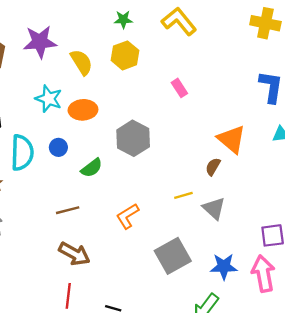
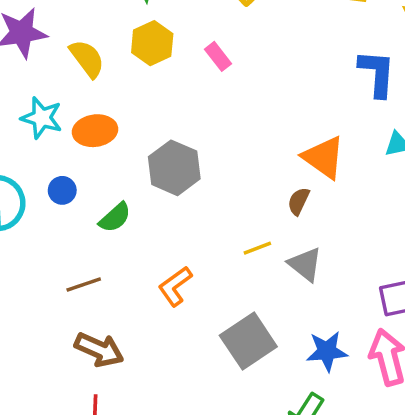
pink rectangle: (179, 88) -> (218, 56), moved

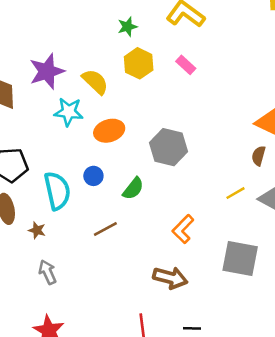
cyan star: (42, 118) -> (69, 112), moved
brown line: (84, 284) -> (105, 229), moved
gray square: (248, 341) -> (240, 259), turned -36
brown arrow: (99, 350) -> (170, 278), moved

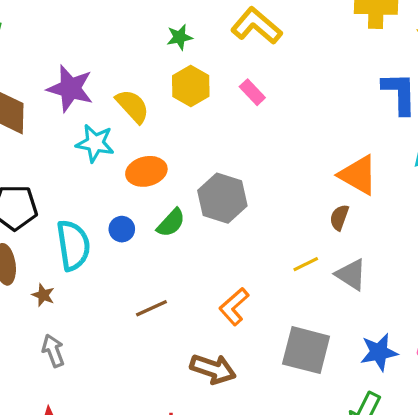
purple star: (47, 71) -> (70, 88), turned 30
green semicircle: (133, 189) -> (171, 223), moved
brown line: (105, 229) -> (151, 308), moved

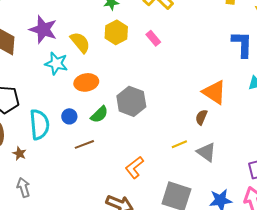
brown line: (151, 308) -> (84, 144), moved

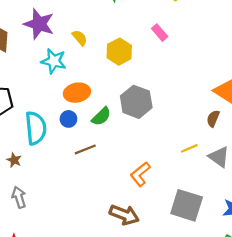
yellow hexagon: (116, 32) -> (119, 52), moved
yellow semicircle: (80, 42) -> (80, 38), size x0.7
orange ellipse: (86, 82) -> (77, 93), moved

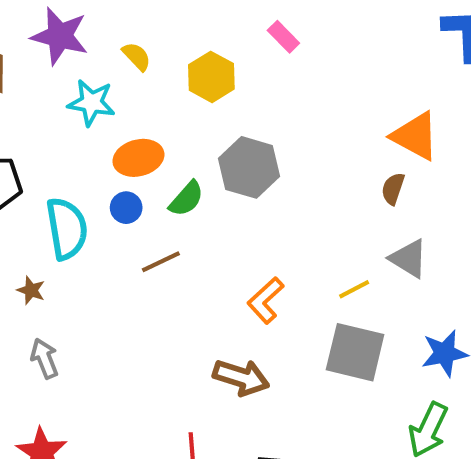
yellow line: (189, 148) -> (354, 289), moved

